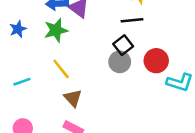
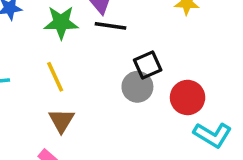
black line: (132, 20) -> (110, 26), moved

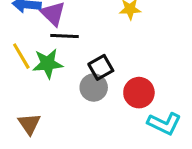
green star: (61, 22) -> (48, 64), moved
yellow line: (55, 77) -> (21, 56), moved

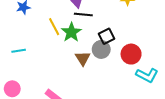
green star: (48, 64) -> (71, 32), turned -30
brown triangle: (29, 124) -> (83, 58), moved

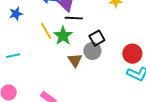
red circle: (131, 54) -> (132, 54), moved

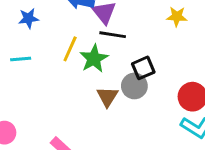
yellow line: (46, 31) -> (70, 49), turned 48
cyan line: (13, 56) -> (21, 59), moved

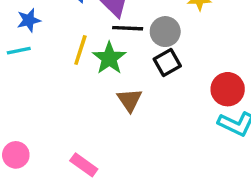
cyan line: (21, 59) -> (19, 51), moved
gray circle: (134, 86) -> (165, 32), moved

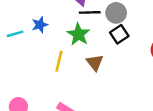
blue star: (29, 20) -> (40, 25), moved
yellow line: (80, 50) -> (59, 61), moved

